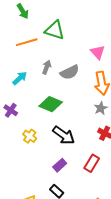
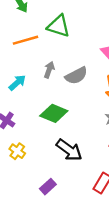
yellow cross: (30, 136) -> (17, 151), moved
purple rectangle: (60, 165) -> (48, 187), moved

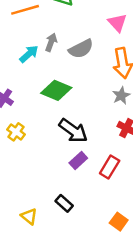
cyan arrow: (17, 83) -> (29, 54), moved
purple rectangle: (48, 187) -> (78, 160), moved

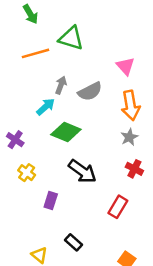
cyan arrow: (29, 54) -> (46, 107), moved
purple rectangle: (78, 160) -> (51, 200), moved, turned -30

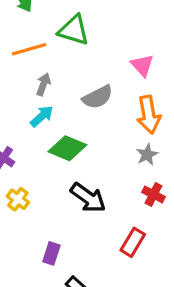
gray arrow: (61, 85) -> (43, 84), moved
purple rectangle: (51, 200) -> (51, 253), moved

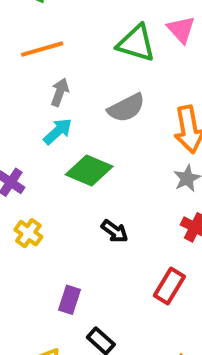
green triangle: (74, 30) -> (136, 43), moved
pink triangle: (142, 65) -> (181, 29), moved
black arrow: (88, 198) -> (115, 231), size x0.6

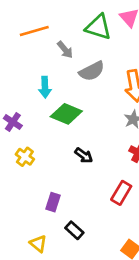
gray arrow: (60, 92) -> (65, 50), moved, turned 120
cyan arrow: (58, 131) -> (45, 87), turned 130

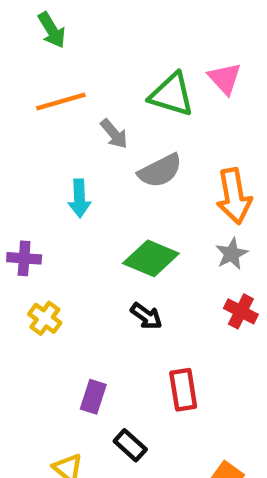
green diamond: (66, 114) -> (151, 258), moved
purple cross: (13, 122) -> (24, 258), turned -30
red rectangle: (121, 193) -> (183, 390), moved, turned -40

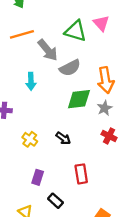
gray arrow: (114, 134) -> (48, 50), size x1.5
green diamond: (151, 258) -> (79, 99), moved, turned -30
yellow cross: (45, 318) -> (30, 139), moved

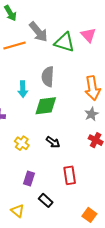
gray arrow: (48, 50) -> (38, 32), moved
gray semicircle: (70, 68) -> (48, 77), moved, turned 120
green diamond: (79, 99) -> (46, 106), moved

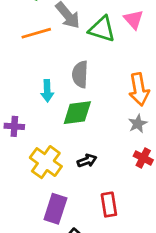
black arrow: (53, 142) -> (87, 161), turned -56
yellow cross: (22, 143) -> (46, 162), size x1.6
purple rectangle: (29, 179) -> (55, 209), size x1.5

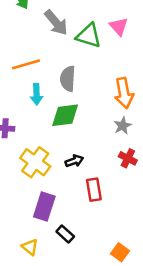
orange line: (36, 33) -> (26, 64), moved
red rectangle: (109, 205) -> (94, 190), moved

